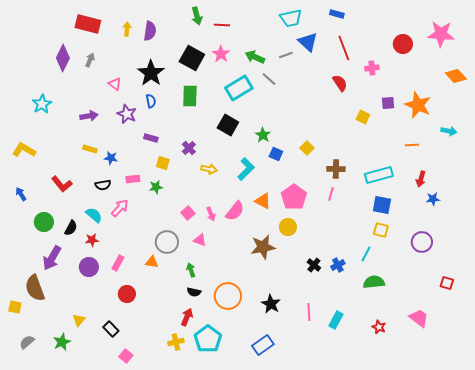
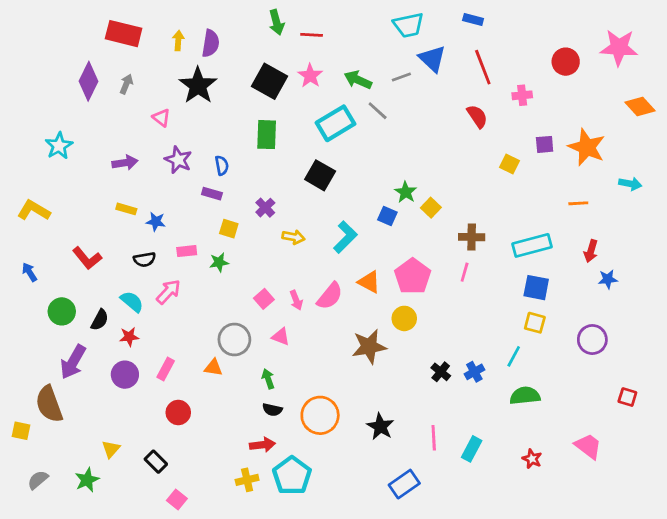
black star: (151, 73) -> (198, 85), moved
blue semicircle: (151, 101) -> (222, 165), moved
green star: (263, 135) -> (406, 192), moved
red arrow: (187, 317) -> (262, 445), turned 60
blue rectangle: (263, 345) -> (404, 484), moved

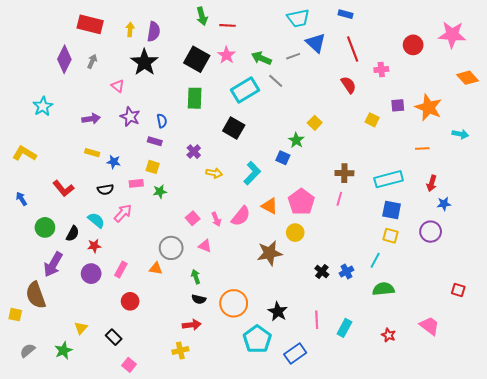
yellow square: (431, 208) -> (315, 123), moved
yellow square: (229, 229) -> (153, 167), moved
purple circle: (592, 340) -> (431, 232), moved
cyan pentagon: (292, 476) -> (257, 339), moved

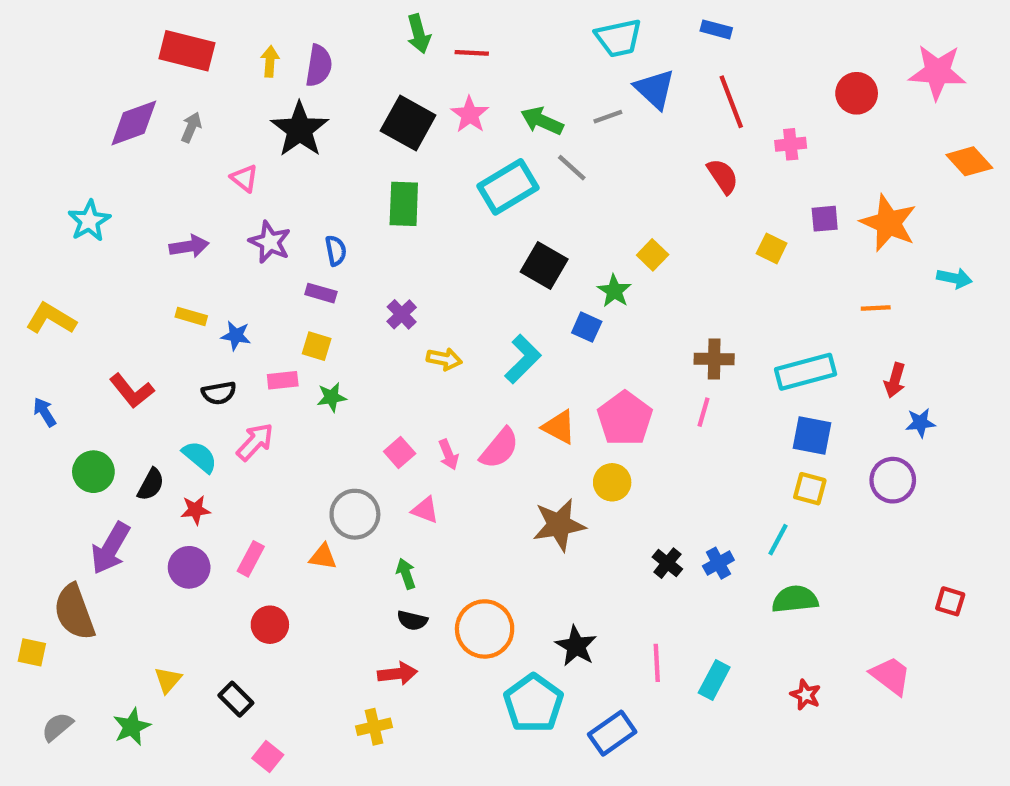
purple diamond: (64, 59) -> (134, 123), turned 44
black square: (234, 128) -> (544, 265), moved

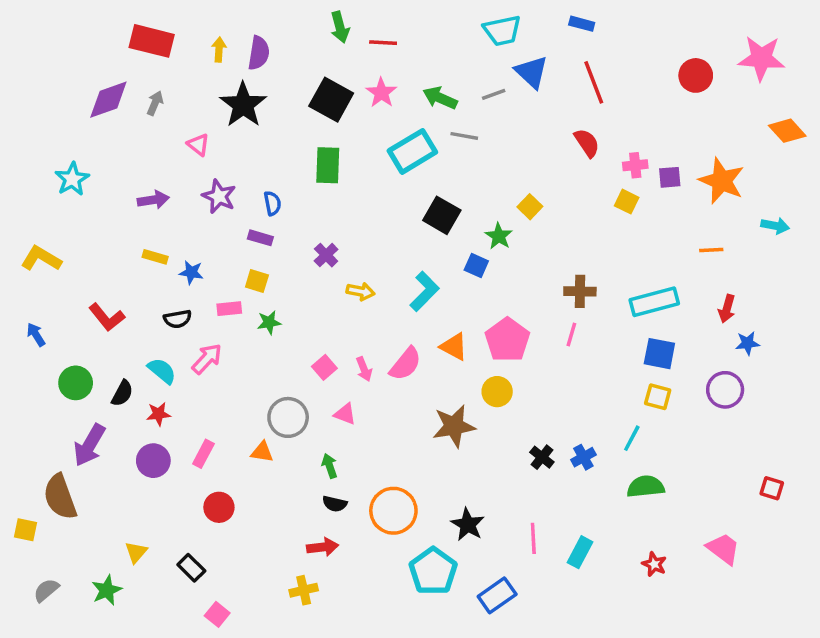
pink cross: (791, 144) -> (635, 165), moved
gray line: (572, 168) -> (464, 136), turned -32

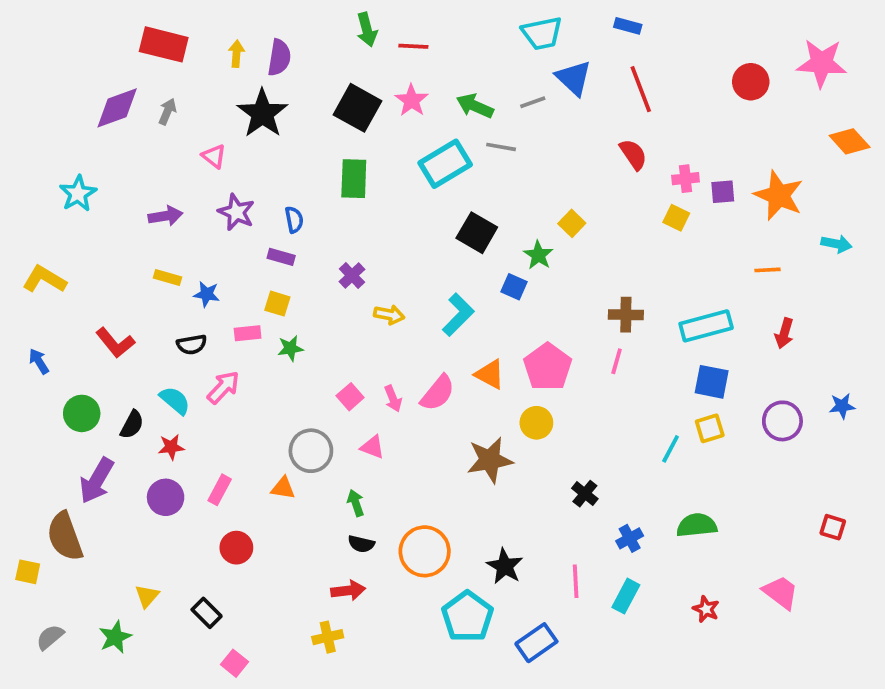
blue star: (748, 343) -> (842, 406), moved
yellow square: (658, 397) -> (710, 428), turned -32
cyan line: (632, 438) -> (671, 449), moved
blue cross: (583, 457) -> (630, 538), moved

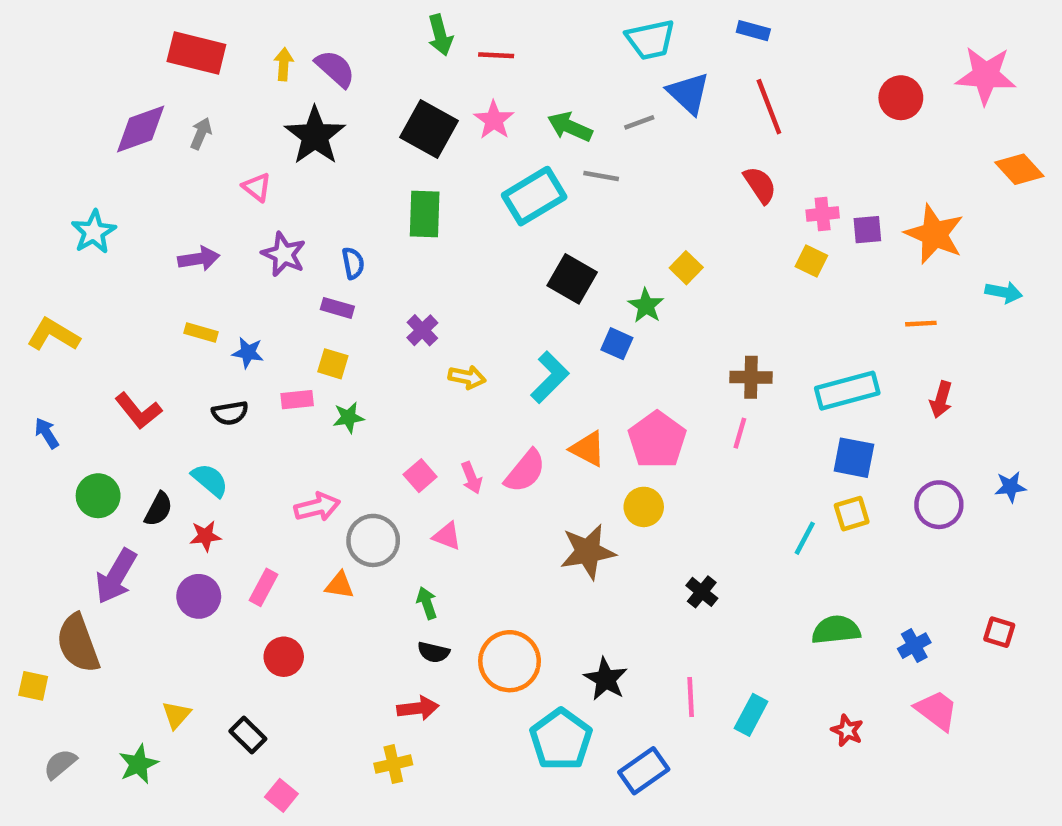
purple semicircle: (279, 58) -> (335, 69), turned -57
pink arrow: (223, 387) -> (317, 507), moved, turned 33
blue cross: (630, 538) -> (914, 646), moved

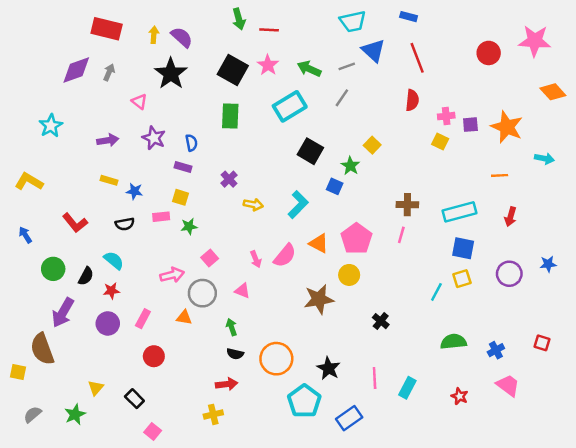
gray line: (601, 176) -> (342, 98), moved, turned -66
red semicircle: (760, 185) -> (412, 100), turned 40
pink square: (420, 476) -> (210, 258), moved

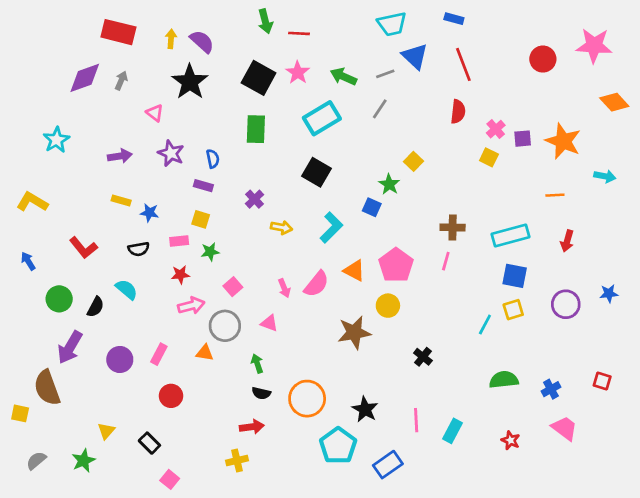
pink cross: (446, 116) -> (496, 129), turned -35
black square: (310, 151) -> (316, 172), moved
red star: (111, 291) -> (180, 275), moved

